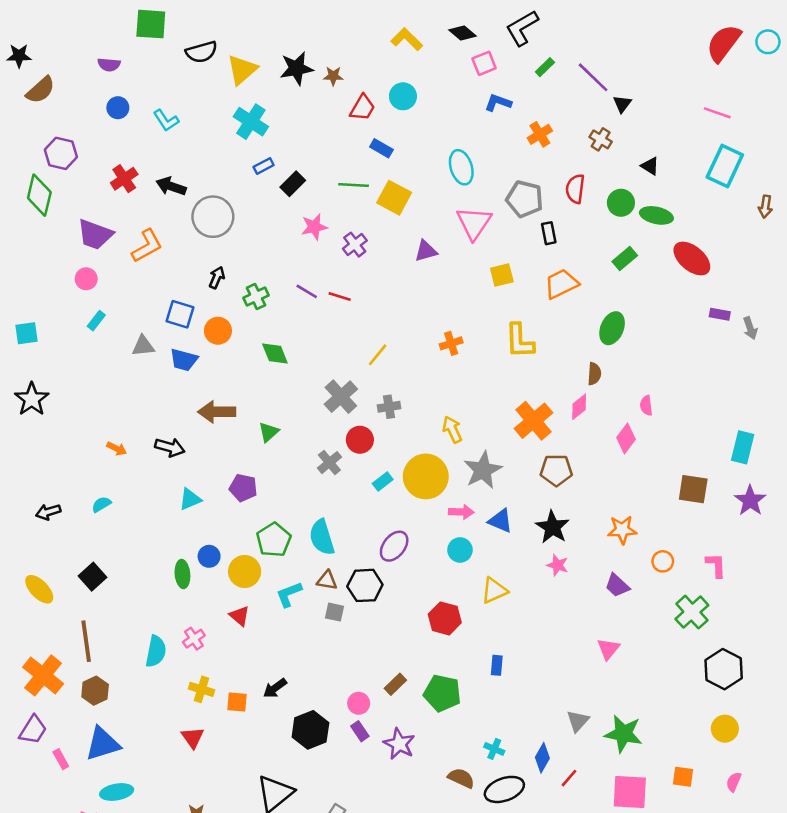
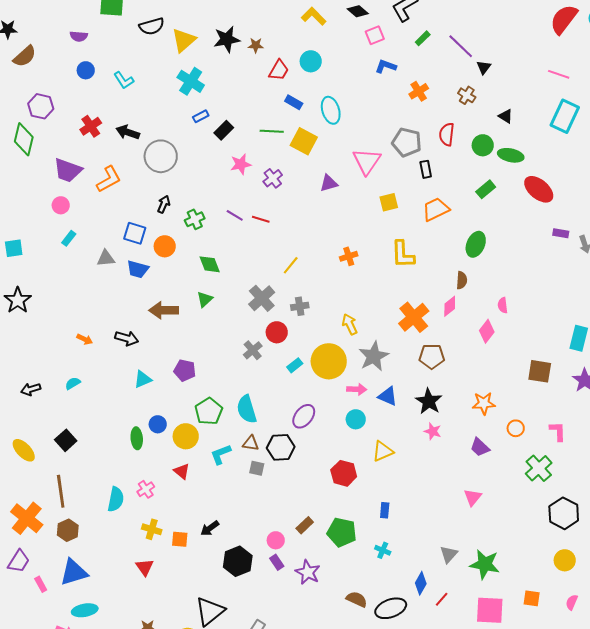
cyan ellipse: (461, 167) -> (331, 110), moved
green triangle: (269, 432) -> (205, 299), moved
cyan cross: (494, 749) -> (383, 550), moved

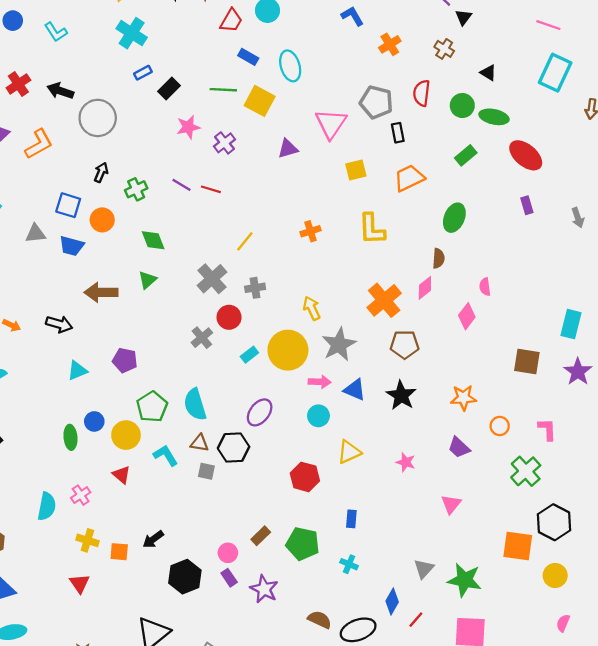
blue L-shape: (386, 66) -> (352, 16), turned 40
purple rectangle: (561, 233) -> (527, 205), moved, turned 63
pink star: (433, 431) -> (406, 462), moved
cyan L-shape: (221, 454) -> (166, 455), turned 80
orange square: (532, 598) -> (518, 546), moved, size x1.6

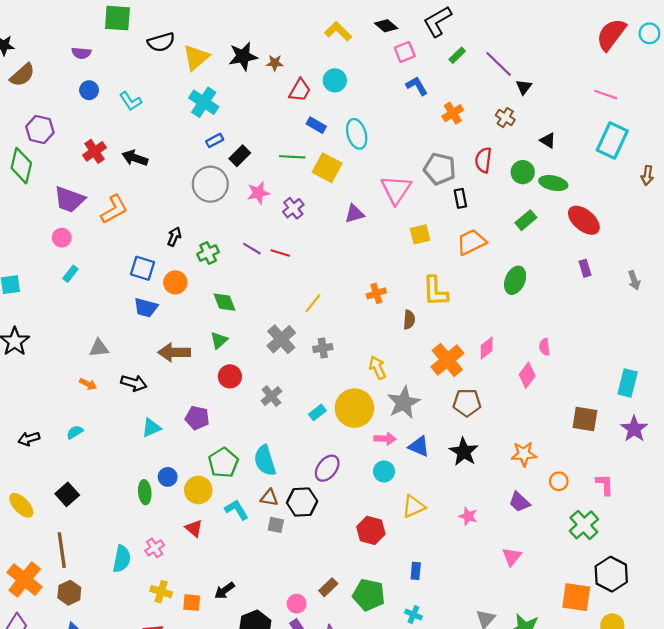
gray circle: (98, 118) -> (210, 184), moved
gray triangle: (35, 233) -> (99, 348), moved
brown semicircle: (439, 258) -> (409, 320), moved
red circle: (229, 317) -> (230, 376), moved

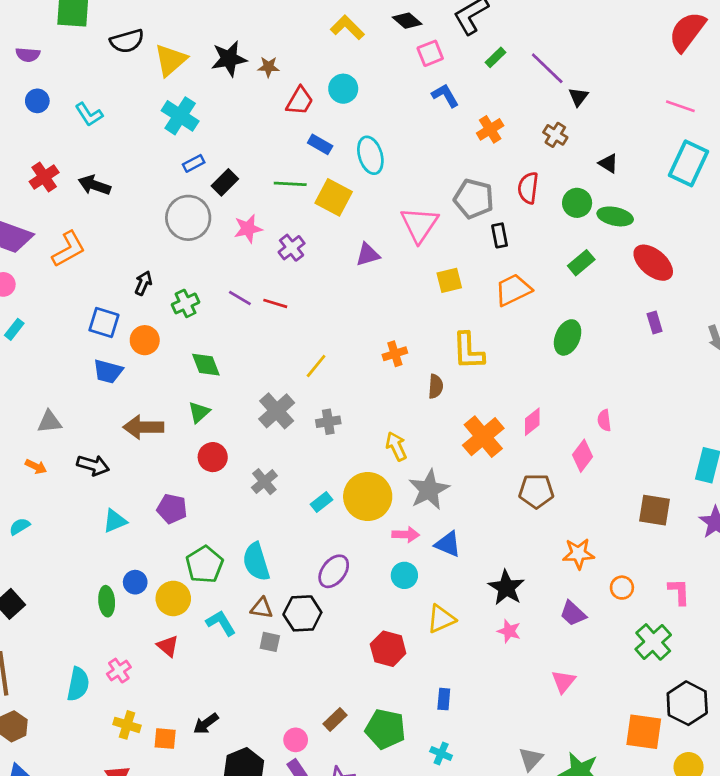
brown pentagon: (467, 403) -> (536, 491), moved
black star: (464, 452) -> (506, 588), moved

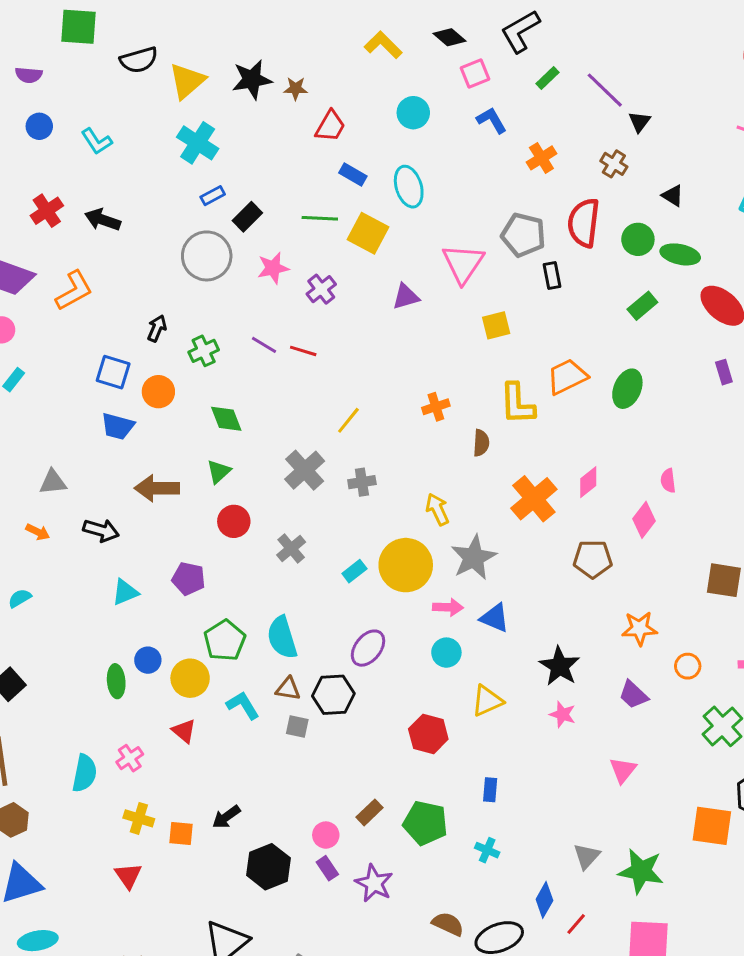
cyan circle: (343, 89) -> (413, 113), moved
red semicircle: (528, 188) -> (584, 223), size x1.4
orange trapezoid: (513, 290) -> (567, 377), moved

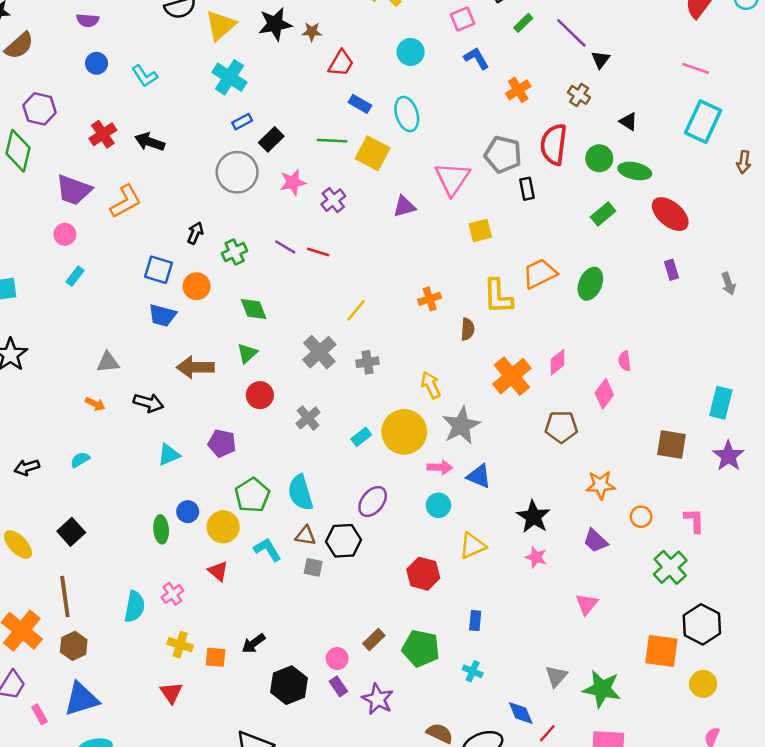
blue diamond: (544, 900) -> (521, 713), turned -52

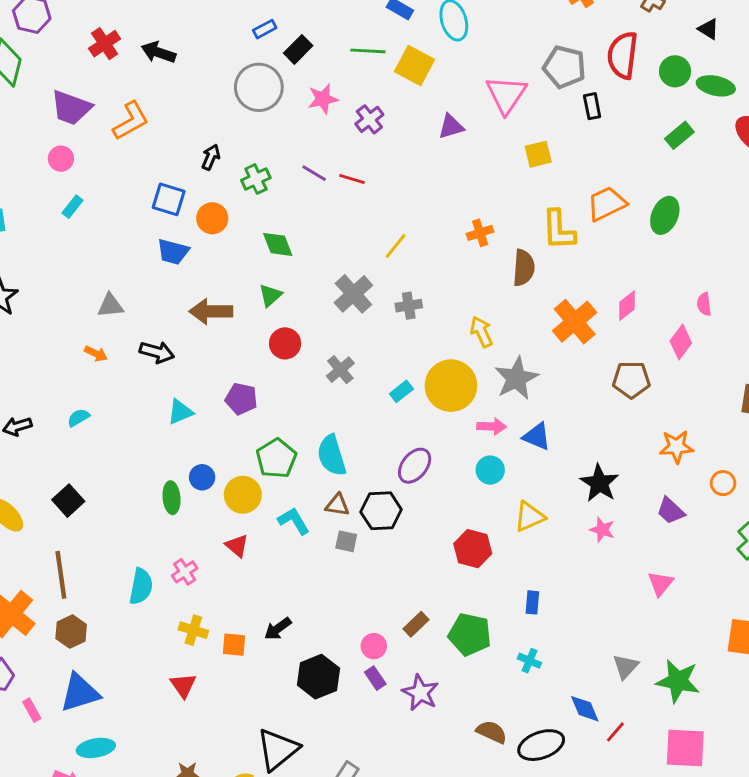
brown semicircle: (468, 329) -> (524, 268), size x1.4

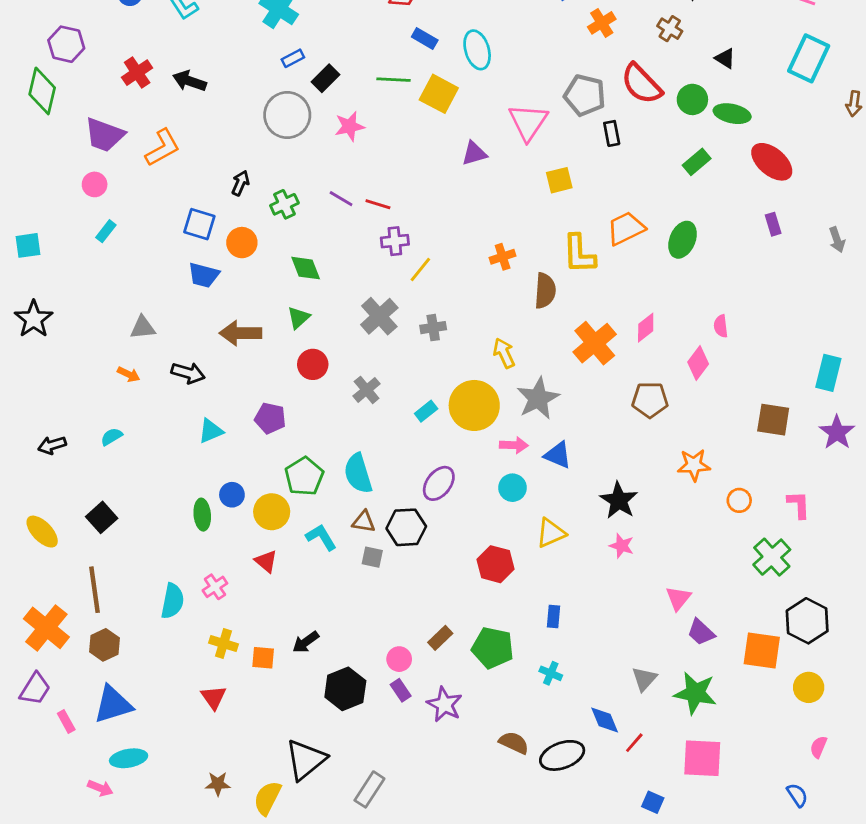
red semicircle: (623, 55) -> (641, 84), turned -51
purple cross: (369, 119) -> (395, 241), moved, turned 32
purple trapezoid: (671, 511) -> (701, 632), moved

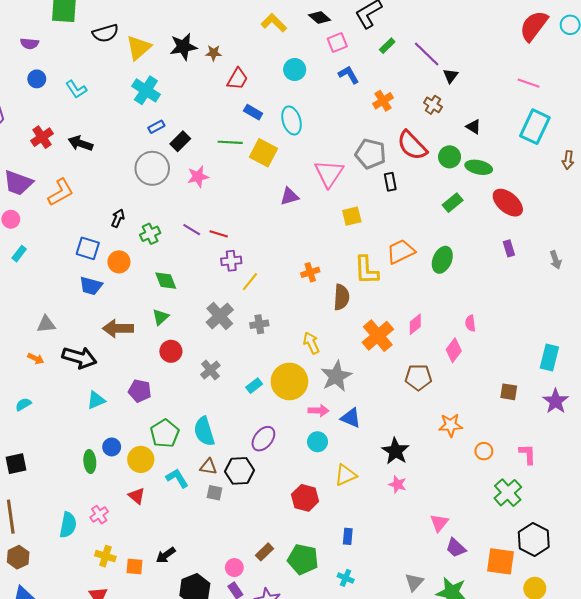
black arrow: (188, 373) -> (79, 358), size x1.4
brown square: (773, 420) -> (509, 392), size x0.7
black square: (102, 517) -> (16, 464), turned 30

